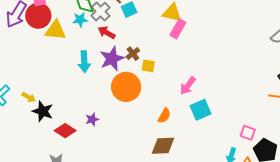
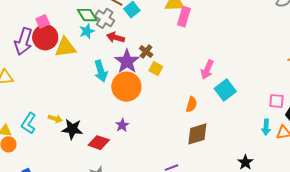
yellow square: (148, 66) -> (156, 69), moved, turned 32
orange circle: (126, 87) -> (126, 87), moved

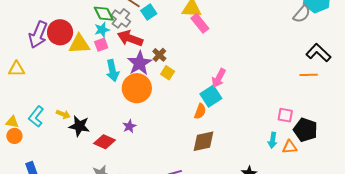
pink rectangle: (184, 17) -> (200, 23), turned -60
pink square: (43, 21) -> (101, 45), moved
red arrow: (116, 37) -> (130, 38), size x1.4
cyan square: (225, 90) -> (211, 96), moved

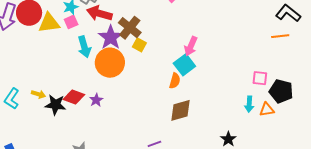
brown cross: (159, 55) -> (130, 28), size x1.6
purple star: (129, 126) -> (96, 100), moved
red diamond: (105, 142) -> (74, 97), moved

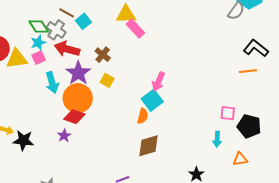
brown cross: (130, 28) -> (103, 55), moved, size x0.7
red diamond: (74, 97) -> (74, 117), moved
orange triangle: (267, 110) -> (240, 159), moved

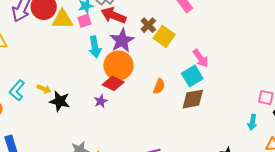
yellow square: (107, 80) -> (164, 36), moved, size x1.5
pink arrow: (158, 82) -> (201, 58), turned -66
orange semicircle: (143, 116) -> (159, 86), moved
brown diamond: (148, 146) -> (193, 99), moved

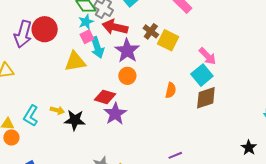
yellow triangle: (62, 19) -> (75, 62), moved
cyan arrow: (95, 47) -> (97, 47), moved
orange circle: (118, 65) -> (127, 76), size x0.6
red diamond: (113, 83) -> (105, 97), moved
purple star: (101, 101) -> (115, 114), size x1.6

